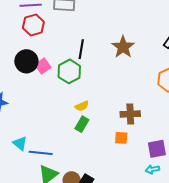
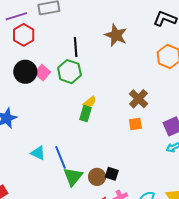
brown cross: (130, 114) -> (139, 99), turned -30
green rectangle: (82, 124) -> (85, 114), moved
blue line: (41, 153) -> (61, 157), turned 75

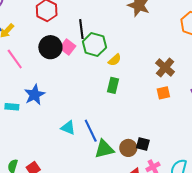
black line: (76, 47) -> (81, 29), moved
yellow semicircle: (90, 102) -> (115, 60), moved
green triangle: (73, 177) -> (104, 149), turned 40

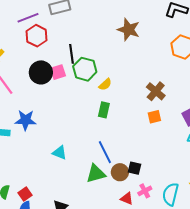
pink square: (68, 47) -> (58, 72), turned 35
blue star: (35, 95) -> (26, 120), turned 30
blue line: (91, 131) -> (105, 152), moved

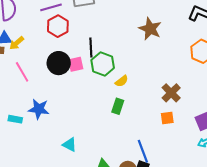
blue line: (105, 152) -> (143, 151), moved

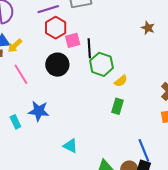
brown star: (150, 29) -> (148, 28), size x0.6
pink square: (76, 64) -> (73, 40), moved
cyan rectangle: (15, 119) -> (15, 122), turned 56

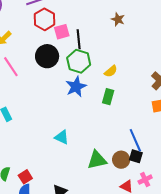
brown star: (148, 28) -> (118, 19), moved
green hexagon: (101, 64) -> (79, 61), moved
blue star: (39, 111) -> (76, 87), moved, turned -30

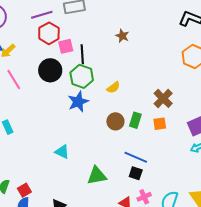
green rectangle: (108, 97) -> (135, 120), moved
blue line: (135, 140) -> (136, 157), turned -45
brown circle: (121, 160) -> (115, 121), moved

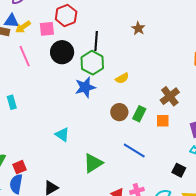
pink square: (66, 46) -> (47, 29), moved
black square: (136, 173) -> (179, 170), moved
green triangle: (97, 176) -> (93, 163), turned -30

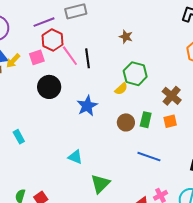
black circle: (62, 52) -> (49, 87), moved
pink line: (25, 56) -> (70, 56), moved
green hexagon: (92, 63) -> (135, 74), moved
green triangle: (93, 163) -> (100, 184), moved

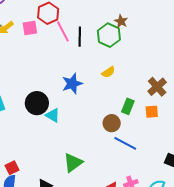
green hexagon: (135, 74) -> (109, 35), moved
black circle: (49, 87) -> (37, 103), moved
brown circle: (126, 122) -> (112, 123), moved
cyan triangle: (75, 157) -> (53, 115), moved

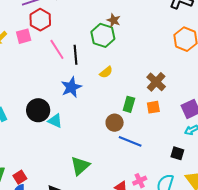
pink line: (63, 31) -> (57, 49), moved
black line: (80, 37) -> (75, 55), moved

